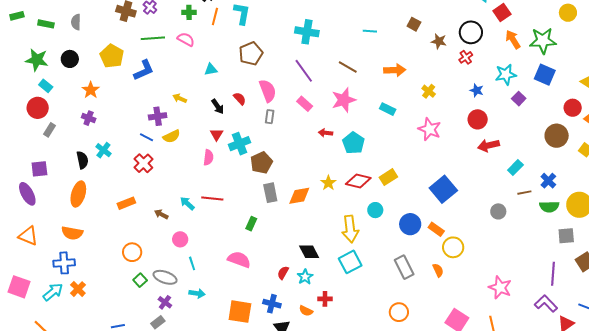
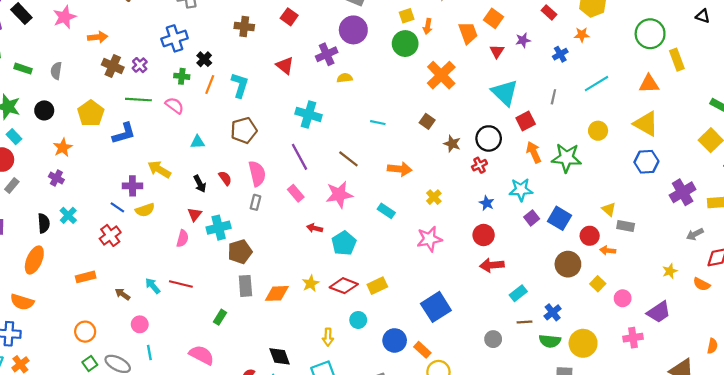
blue square: (545, 75) -> (560, 218), moved
yellow arrow: (180, 98) -> (159, 169), size x1.5
pink star: (430, 129) -> (429, 239), turned 30
yellow arrow: (350, 229) -> (328, 337), size x0.6

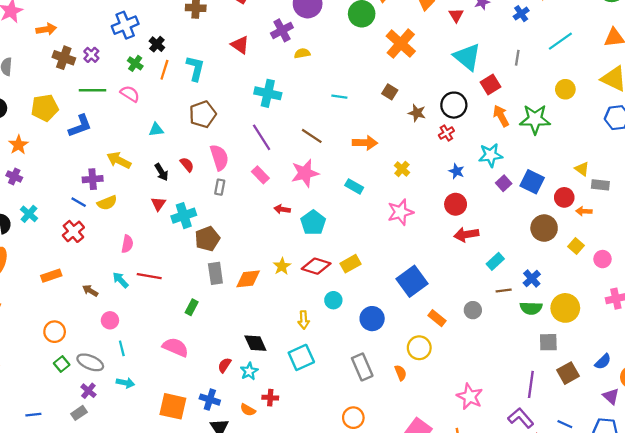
green cross: (182, 76) -> (135, 63), turned 32
yellow pentagon: (91, 113) -> (45, 108), turned 30
pink semicircle: (182, 238) -> (127, 244), moved
orange rectangle: (422, 350) -> (437, 318), moved

